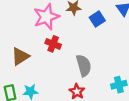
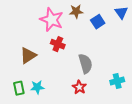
pink star: (46, 17) -> (52, 20), turned -30

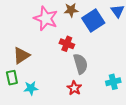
blue square: (98, 22) -> (93, 21), size x1.5
red cross: (58, 44) -> (67, 44), moved
green rectangle: (19, 88) -> (12, 78), moved

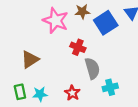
green rectangle: (12, 78) -> (20, 92), moved
cyan cross: (113, 82) -> (110, 87), moved
red star: (74, 88) -> (72, 93), moved

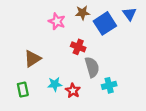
pink star: (56, 21) -> (57, 21), size x0.7
cyan star: (40, 94) -> (55, 84), moved

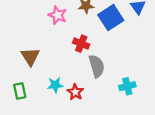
brown triangle: (32, 59) -> (30, 57), turned -30
cyan cross: (109, 85) -> (127, 86), moved

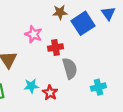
pink star: (58, 15) -> (34, 34), moved
red cross: (81, 44) -> (56, 47), turned -32

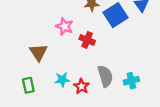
red cross: (56, 47) -> (87, 40), turned 32
gray semicircle: (70, 68) -> (105, 76), moved

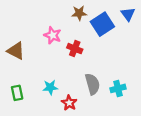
brown triangle: (38, 52) -> (16, 51), moved, turned -30
red star: (82, 86) -> (69, 103), moved

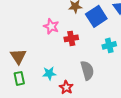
red cross: (75, 49) -> (71, 38), turned -32
brown triangle: (16, 51) -> (18, 56), moved, turned 30
cyan cross: (118, 88) -> (109, 45), moved

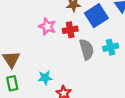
red cross: (71, 38) -> (70, 30), moved
gray semicircle: (87, 70) -> (87, 49), moved

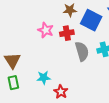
blue square: (96, 16) -> (91, 20), turned -30

